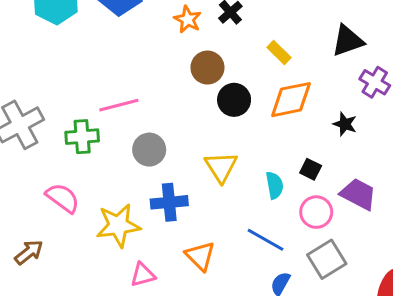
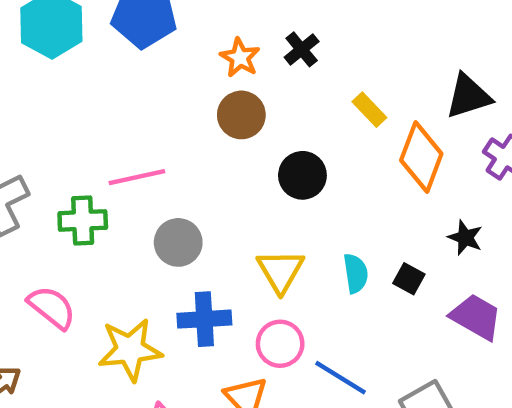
brown circle: (207, 68) -> (241, 115), moved
orange diamond: (291, 100) -> (421, 157), moved, turned -60
black star: (345, 124) -> (465, 238), moved
cyan semicircle: (275, 185) -> (356, 273), moved
pink circle: (316, 212) -> (280, 344), moved

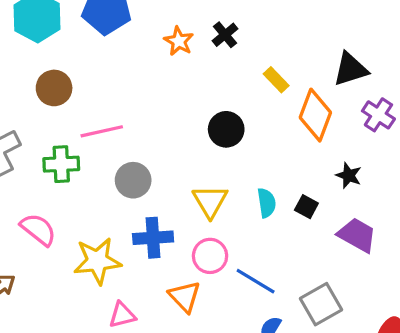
brown circle: (241, 115) -> (54, 88), moved

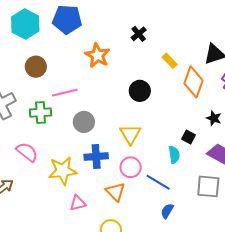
orange star: (179, 41) -> (97, 55), moved, size x1.4
cyan semicircle: (267, 203) -> (174, 155), moved
gray square: (321, 304) -> (208, 186), moved, turned 35

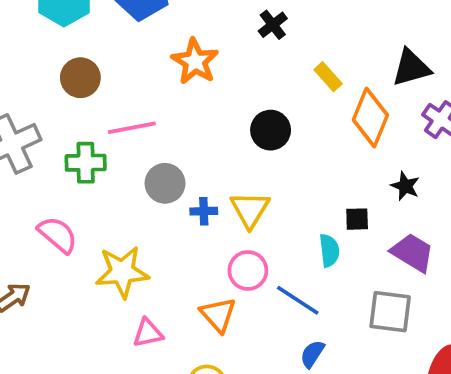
black square: (188, 137) -> (357, 219), turned -32
blue cross: (96, 156) -> (204, 211), moved, size x0.6

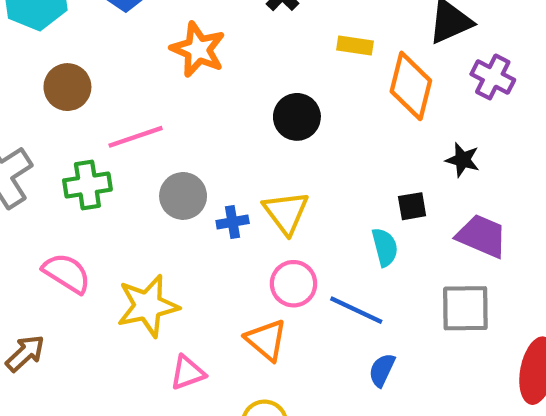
yellow rectangle: (328, 77) -> (355, 45), turned -32

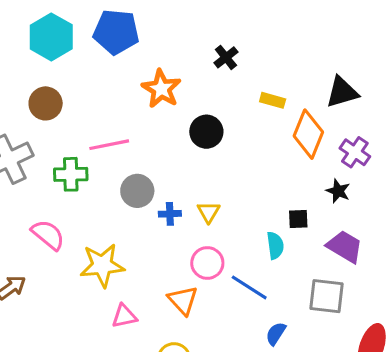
purple cross: (493, 77) -> (355, 152), moved
brown circle: (67, 87) -> (46, 103), moved
black circle: (297, 117) -> (206, 132), moved
yellow triangle: (286, 213) -> (209, 212), size x0.7
blue semicircle: (382, 370) -> (276, 334), moved

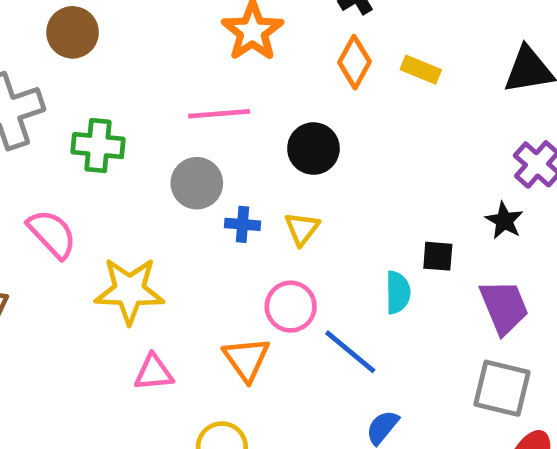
black circle: (206, 132) -> (313, 149), moved
orange diamond: (308, 134) -> (354, 62), moved, size x0.7
pink line: (109, 145) -> (219, 114), moved
purple trapezoid: (345, 247) -> (504, 307), turned 30
gray square: (326, 296) -> (502, 388), moved

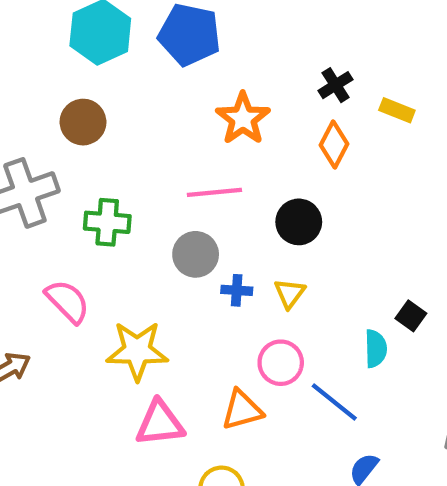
yellow rectangle: (421, 70) -> (397, 110), moved
black square: (438, 256) -> (411, 316), turned 32
orange triangle: (246, 359) -> (242, 410), turned 51
pink triangle: (154, 372) -> (160, 423), size x1.4

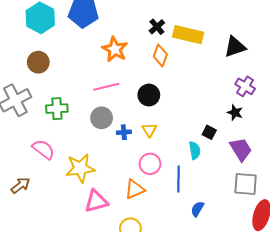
yellow rectangle: (397, 110) -> (188, 35), size x1.8
blue line: (334, 402) -> (178, 179), turned 60

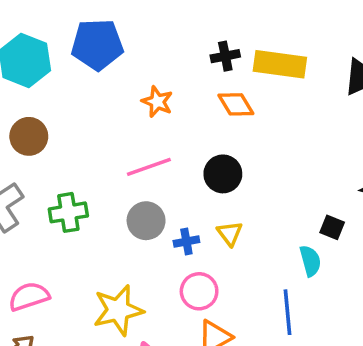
black cross: (157, 27) -> (225, 56), turned 35
orange star: (115, 49) -> (157, 102), size x0.7
orange diamond: (160, 55) -> (236, 104), turned -45
pink semicircle: (43, 149) -> (29, 296), moved, turned -50
pink circle: (150, 164) -> (199, 291), moved

